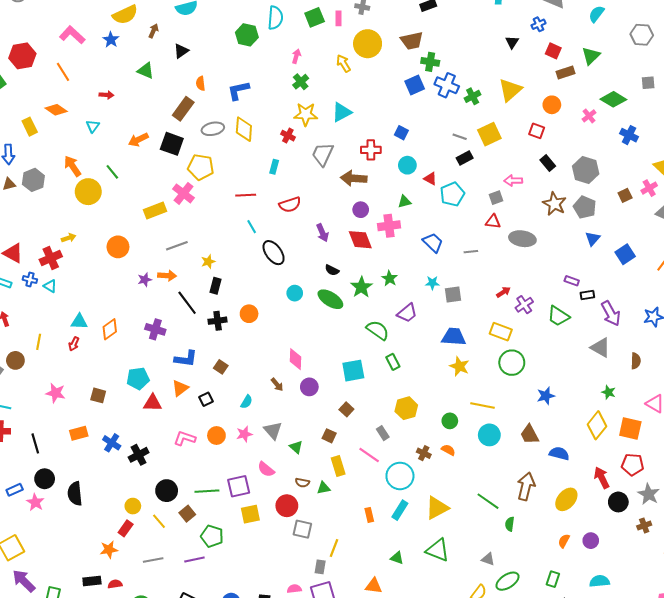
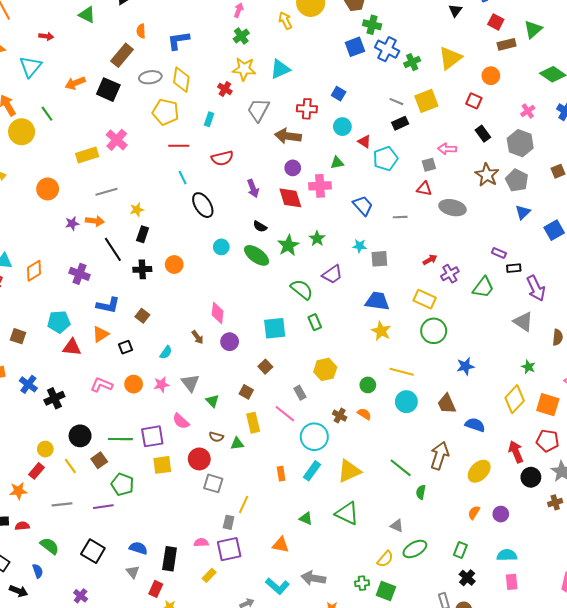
pink cross: (589, 116) -> (528, 111), moved
cyan triangle: (93, 126) -> (30, 67), size x1.6
yellow pentagon: (201, 167) -> (166, 112), moved
green trapezoid: (558, 316) -> (483, 287), turned -90

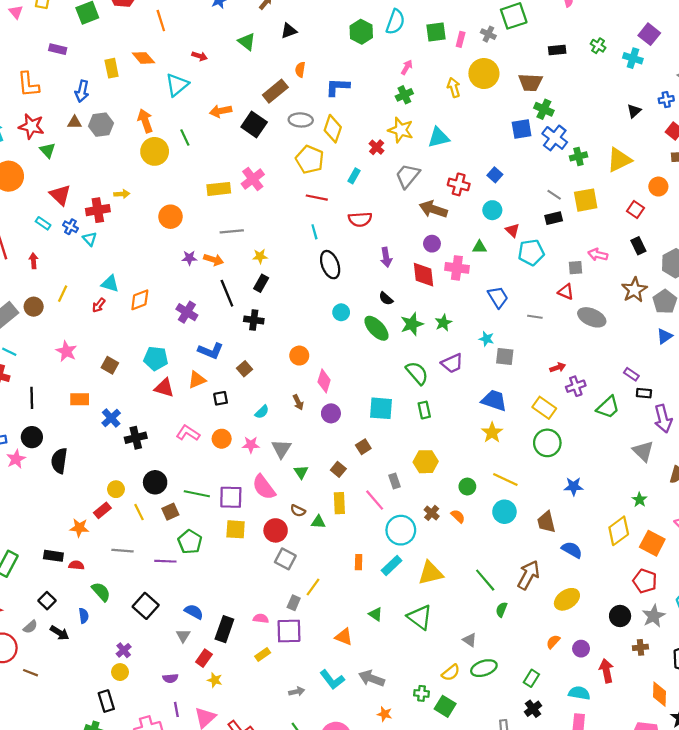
orange circle: (174, 265) -> (299, 356), moved
pink semicircle: (181, 421) -> (264, 487), size x1.4
red arrow: (516, 452) -> (606, 671), moved

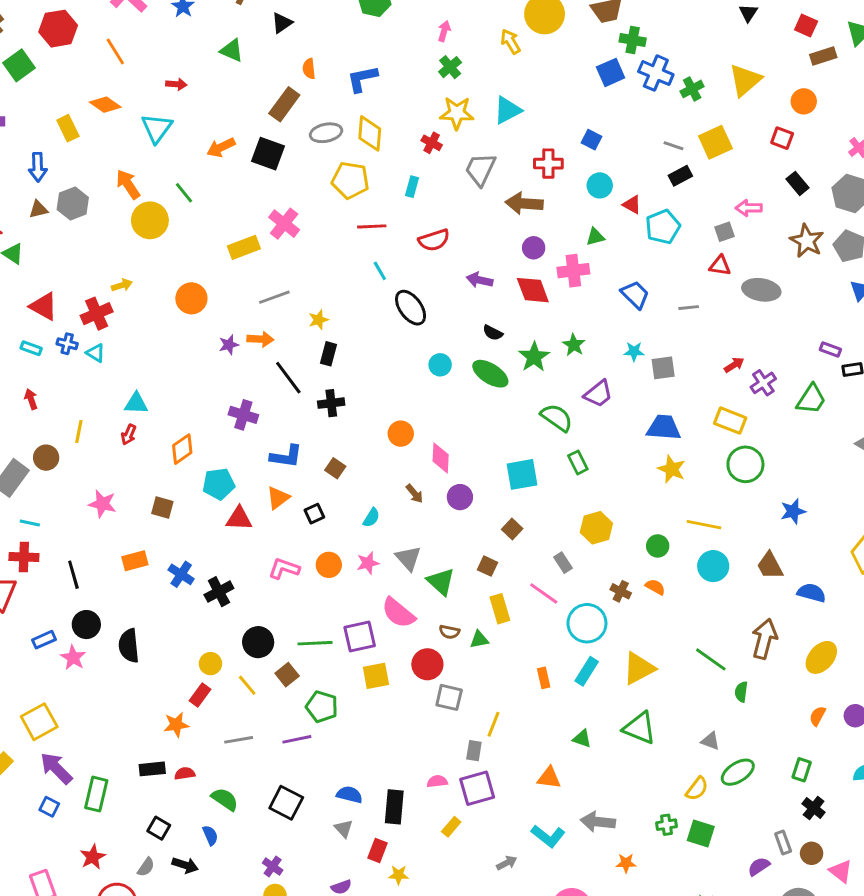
purple arrow: (386, 257) -> (480, 280), turned 126
orange diamond: (140, 300) -> (182, 449), moved
green triangle: (301, 472) -> (441, 582), size x1.5

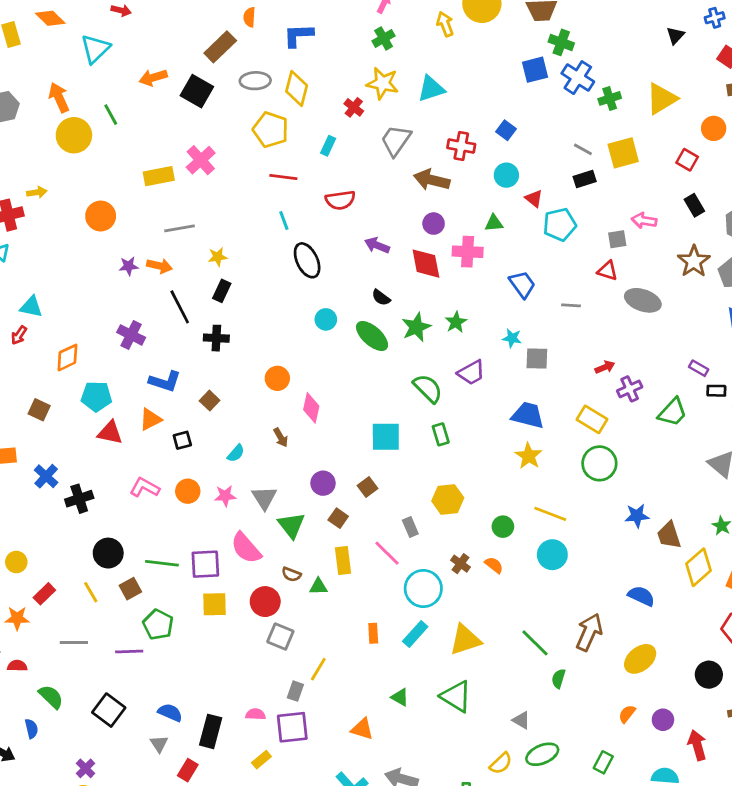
purple circle: (460, 497) -> (323, 483), moved
brown trapezoid: (770, 566) -> (669, 535), moved
yellow circle: (210, 664) -> (16, 562), moved

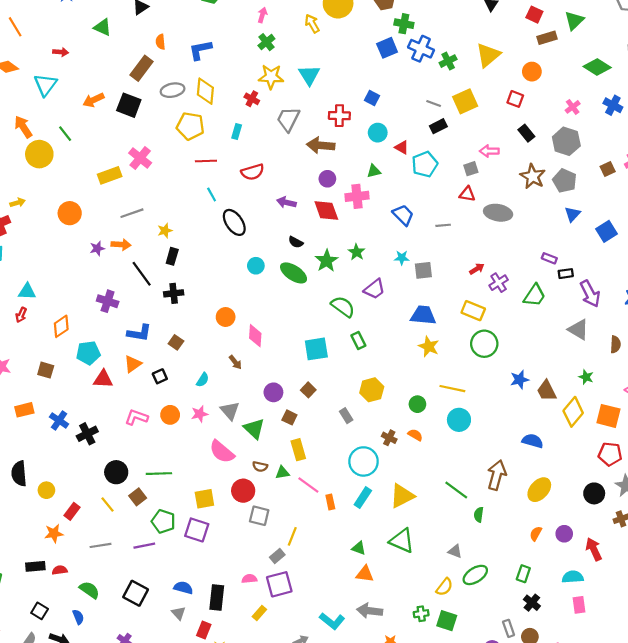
cyan triangle: (431, 89) -> (309, 75), turned -35
pink line: (387, 553) -> (308, 485), moved
purple square: (205, 564) -> (197, 530), moved, turned 30
gray rectangle: (295, 691) -> (277, 556), turned 40
orange triangle: (362, 729) -> (365, 574), moved

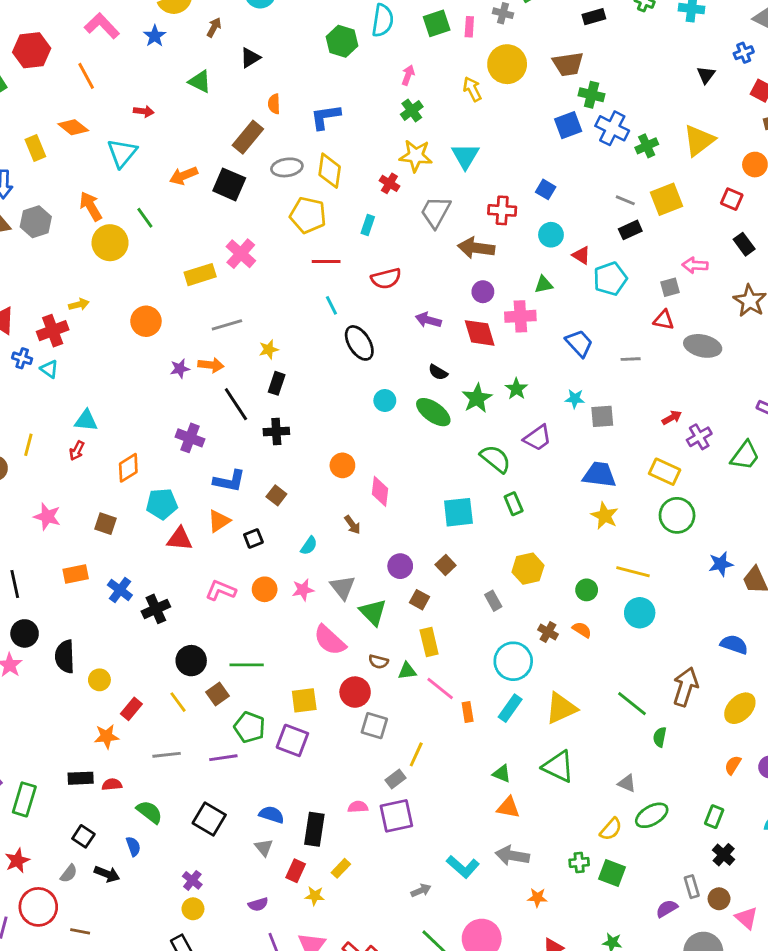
yellow rectangle: (259, 613) -> (341, 868), moved

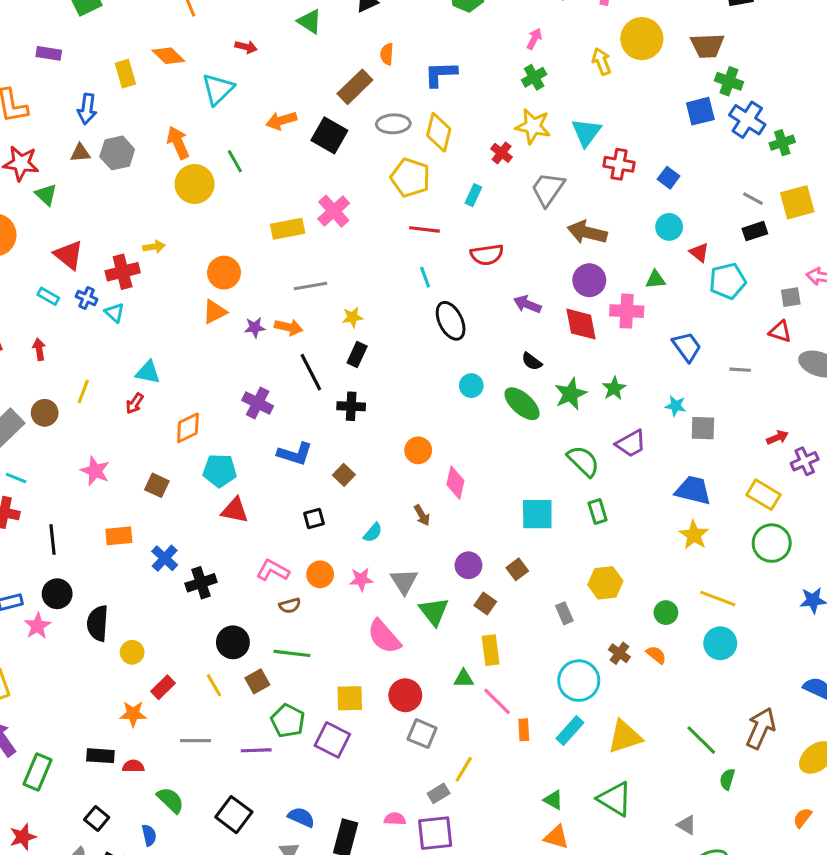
red cross: (502, 210) -> (619, 164), moved
purple circle: (483, 292) -> (589, 280), size x1.4
orange triangle: (219, 521) -> (215, 312), moved
brown semicircle: (378, 662) -> (290, 606), moved, turned -36

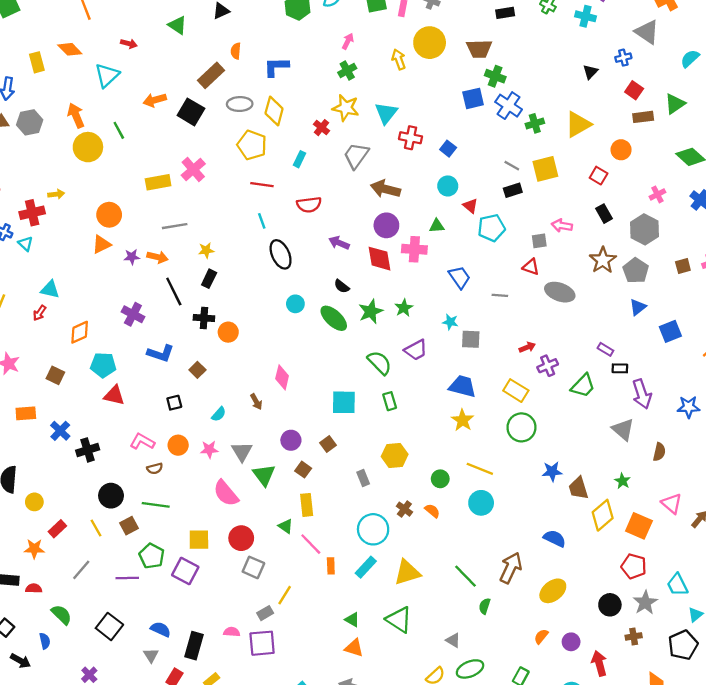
orange circle: (418, 450) -> (228, 332), moved
green triangle: (464, 679) -> (286, 526), turned 35
gray line: (195, 741) -> (81, 570), turned -50

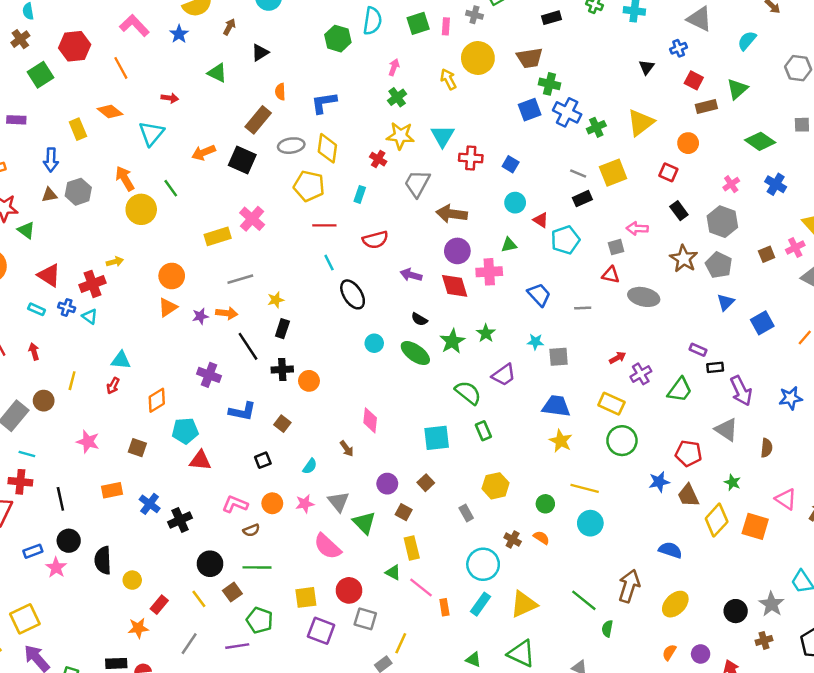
red pentagon: (634, 566) -> (688, 453), moved
purple square: (185, 571) -> (321, 631), moved

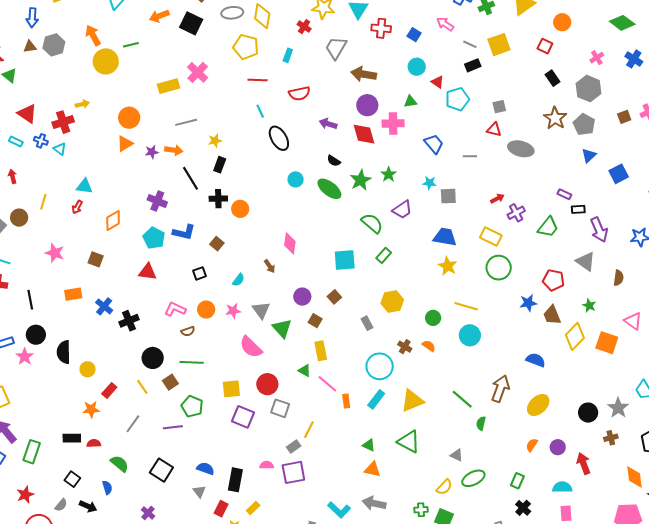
green line: (171, 188) -> (131, 45), turned -70
pink arrow: (637, 229) -> (445, 24), moved, turned 30
cyan pentagon: (185, 431) -> (154, 238), moved, turned 30
green rectangle: (483, 431) -> (384, 255), turned 63

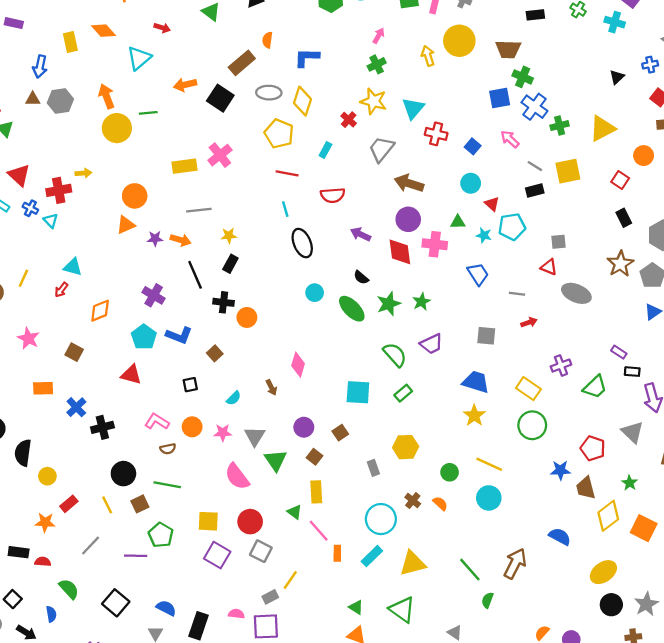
cyan star: (429, 183) -> (484, 235), moved
red arrow: (497, 199) -> (529, 322), moved
yellow ellipse: (538, 405) -> (603, 572), moved

